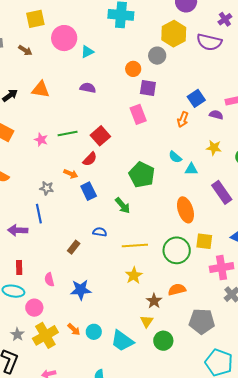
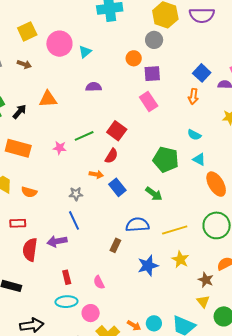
cyan triangle: (191, 169) -> (199, 159), moved, turned 40
blue semicircle: (100, 232) -> (137, 225), size x1.6
blue star: (81, 290) -> (148, 266), moved

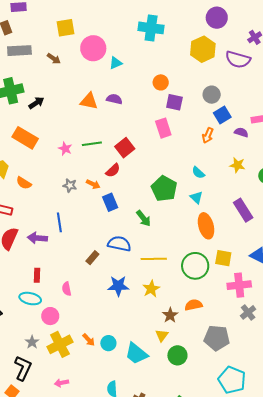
gray circle: (154, 40) -> (212, 95), moved
orange triangle: (48, 99) -> (89, 101), moved
gray star: (76, 194) -> (70, 185), moved

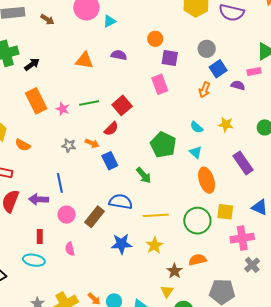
purple semicircle: (114, 99) -> (119, 55), moved
orange rectangle: (25, 138) -> (36, 101), moved, turned 35
yellow star: (237, 165) -> (226, 124), moved
brown rectangle: (92, 258) -> (94, 217), size x1.5
pink circle: (50, 316) -> (67, 215), moved

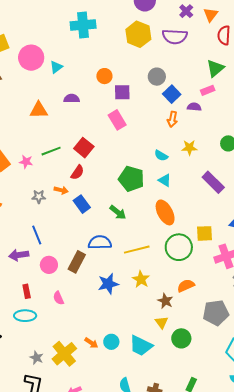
orange arrow: (204, 90) -> (172, 119), moved
orange ellipse: (207, 180) -> (165, 212), moved

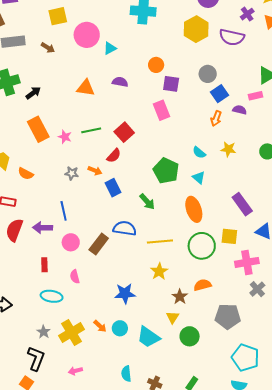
purple rectangle: (213, 182) -> (242, 204), moved
blue star: (108, 284) -> (125, 294), moved
cyan ellipse: (25, 316) -> (52, 296), moved

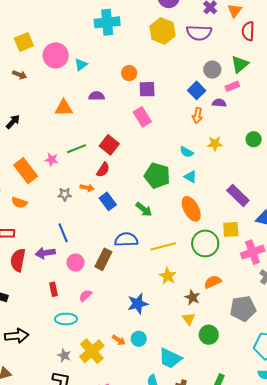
gray circle: (208, 74) -> (212, 70), moved
orange rectangle: (38, 129) -> (26, 171), moved
pink semicircle: (75, 277) -> (85, 296), turned 72
cyan trapezoid: (148, 337) -> (170, 358), moved

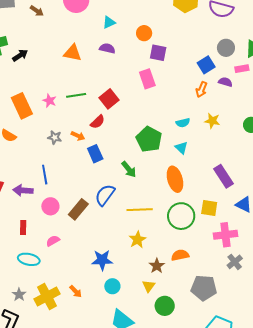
cyan triangle: (81, 65) -> (109, 22), moved
cyan semicircle: (187, 152) -> (183, 123), turned -56
blue semicircle: (126, 240) -> (105, 195), turned -65
cyan circle: (139, 339) -> (112, 286), moved

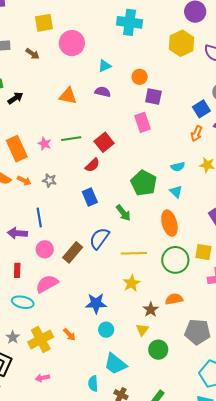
orange arrow: (78, 136) -> (24, 181), moved
pink semicircle: (53, 241) -> (47, 284), size x1.6

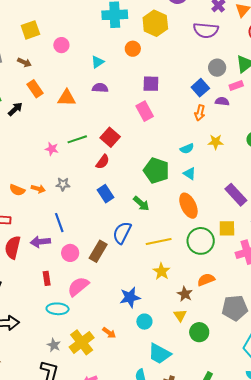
pink circle: (72, 43) -> (61, 45), size x0.6
yellow hexagon: (182, 43) -> (155, 23), moved
orange circle: (140, 77) -> (133, 49), moved
orange rectangle: (17, 149) -> (35, 89), moved, size x0.7

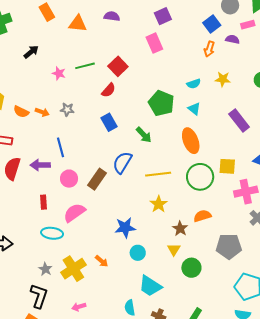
purple square: (151, 84) -> (163, 16), turned -30
black arrow: (15, 109) -> (31, 52), moved
purple rectangle: (236, 195) -> (239, 121), moved

